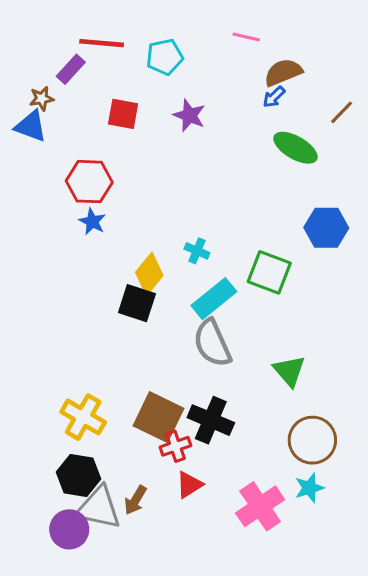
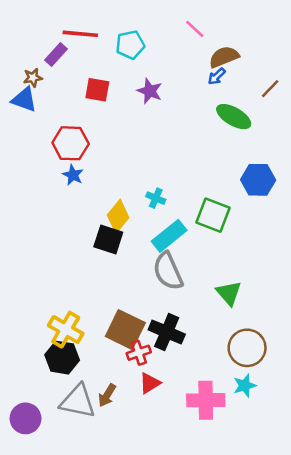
pink line: (246, 37) -> (195, 29), turned 30
black hexagon: (78, 476) -> (62, 358), moved
pink cross: (260, 506) -> (206, 400), turned 33
purple circle: (69, 529) -> (26, 418), moved

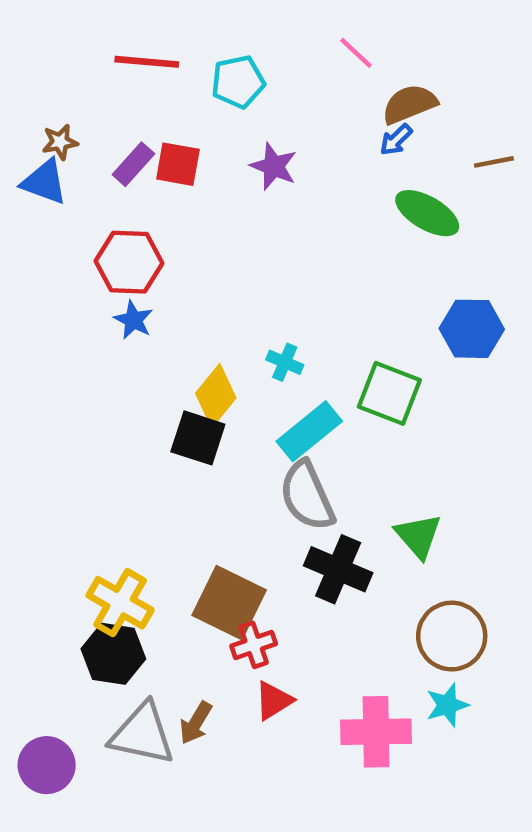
purple rectangle: (56, 54) -> (133, 164), moved
brown line: (270, 89) -> (494, 162), turned 35
black cross: (167, 332) -> (338, 569), moved

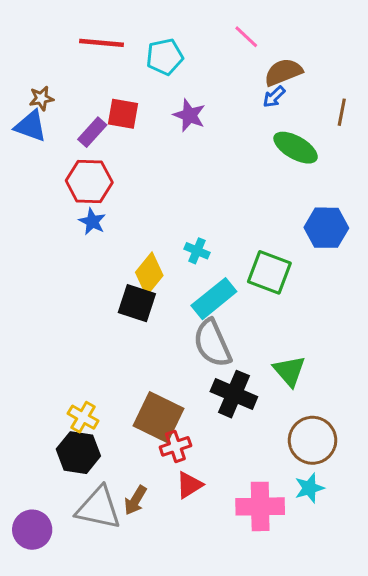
brown line: (494, 162) -> (342, 112), turned -68
purple rectangle: (133, 164) -> (92, 132), moved
yellow cross: (120, 603) -> (83, 417), size x0.7

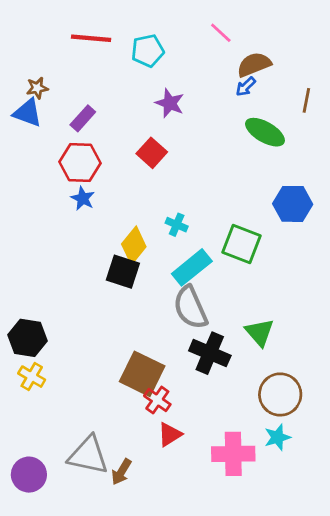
red square: (123, 114) -> (152, 153), moved, turned 32
yellow cross: (83, 417) -> (32, 377), moved
red cross: (175, 446) -> (157, 400), turned -36
black hexagon: (78, 453) -> (28, 338), moved
brown arrow: (135, 500) -> (121, 472), moved

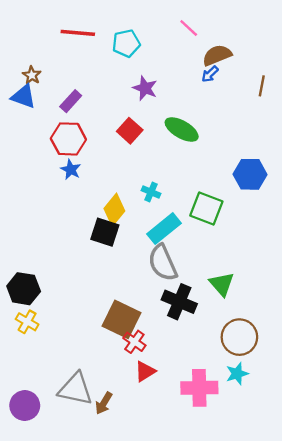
brown star: (37, 88) -> (32, 75), turned -30
green ellipse: (265, 132) -> (182, 130), moved

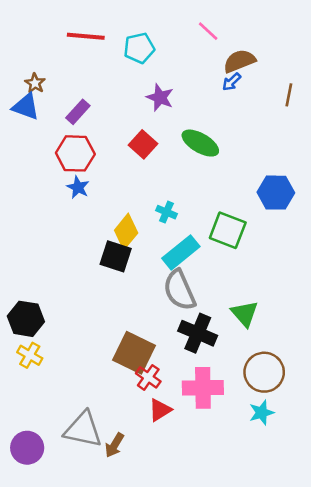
pink cross: (199, 388) -> (203, 388), moved

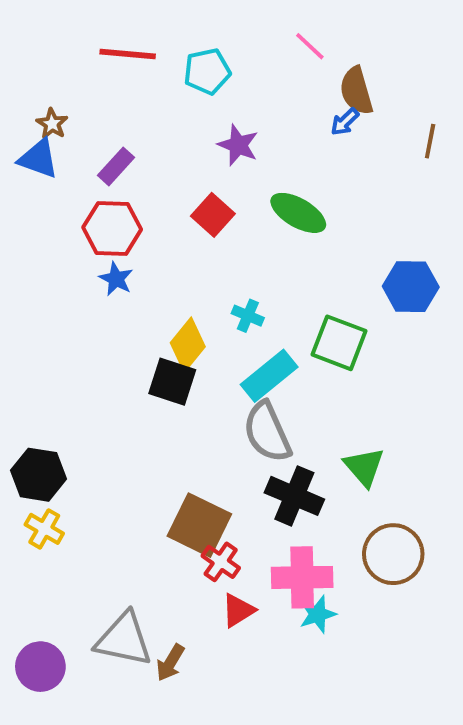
brown semicircle: (239, 61) -> (356, 91), turned -84
cyan star: (262, 413) -> (318, 614), moved

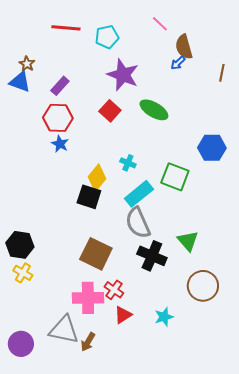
purple star: (238, 145) -> (123, 75), size x1.5
brown square: (199, 525) -> (96, 254), moved
pink cross: (302, 577) -> (88, 298), moved

